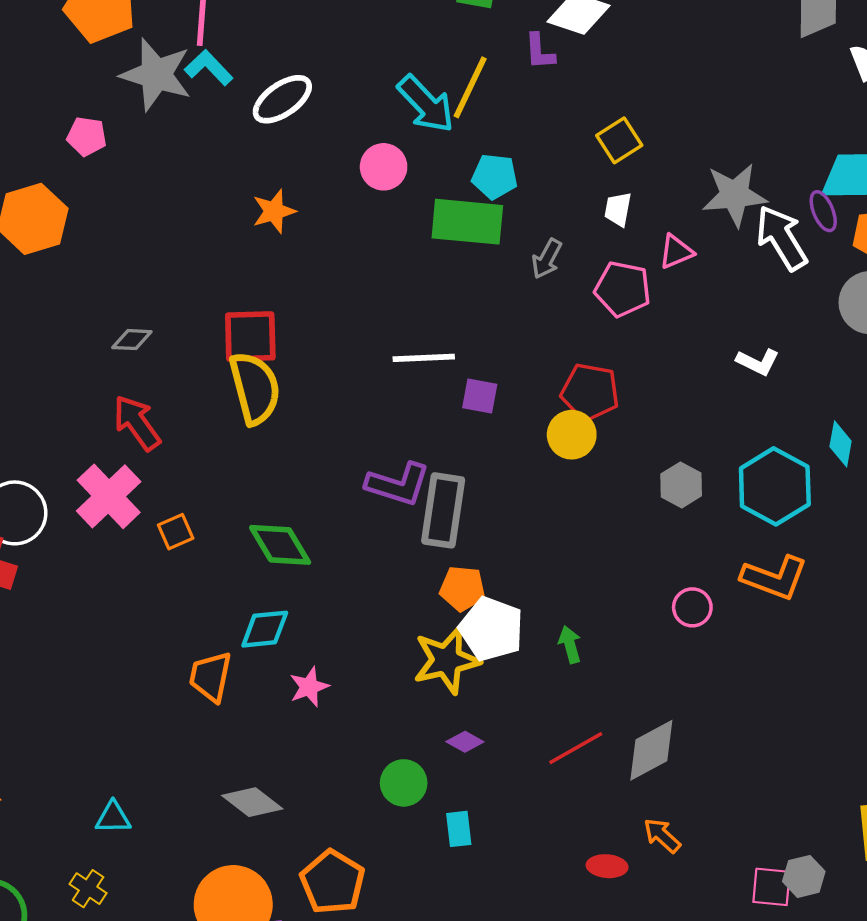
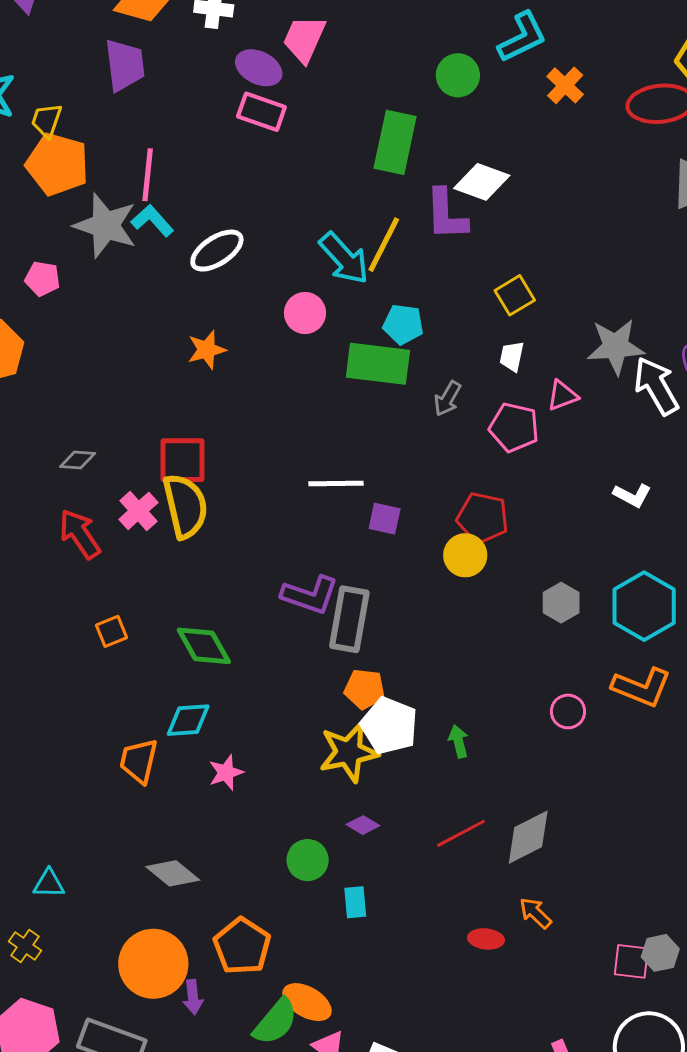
purple L-shape: (540, 51) -> (446, 215), size x1.6
pink cross: (109, 496) -> (138, 511), moved, size x0.7

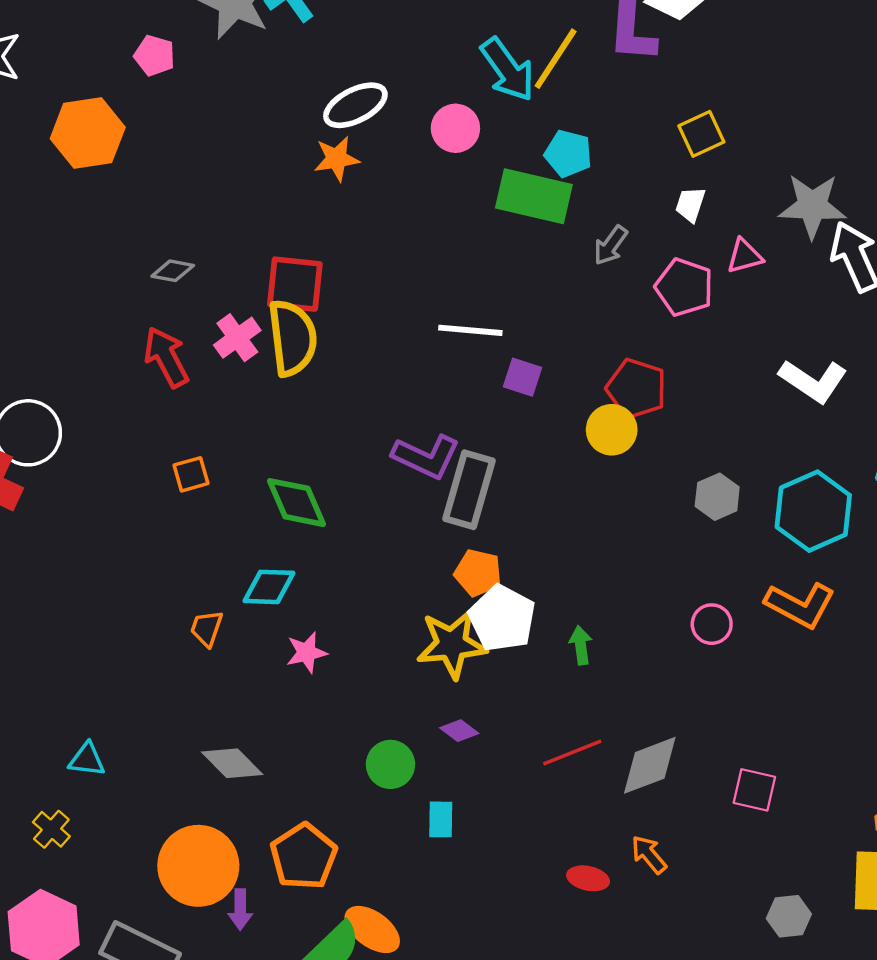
white ellipse: (217, 251) -> (355, 105), moved
white L-shape: (632, 495) -> (813, 381), size x1.5
orange trapezoid: (139, 761) -> (207, 628), size x0.7
pink square: (631, 961) -> (754, 790), moved

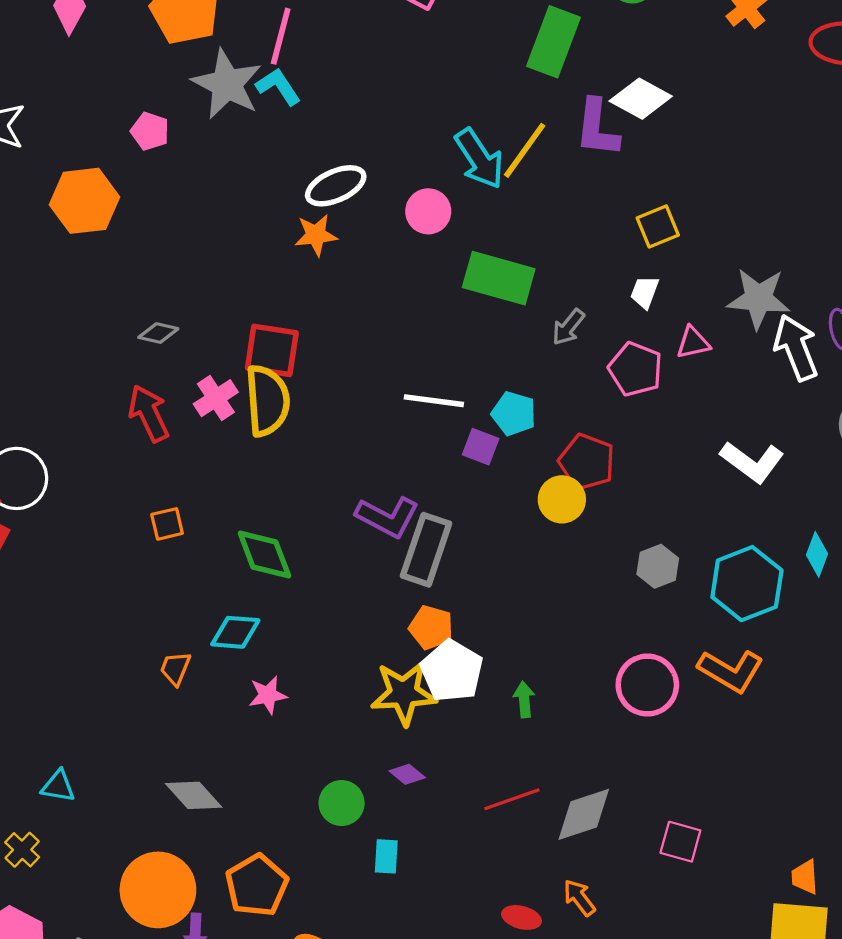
cyan pentagon: (568, 154) -> (514, 414), moved
pink circle: (712, 624) -> (647, 685), size x1.6

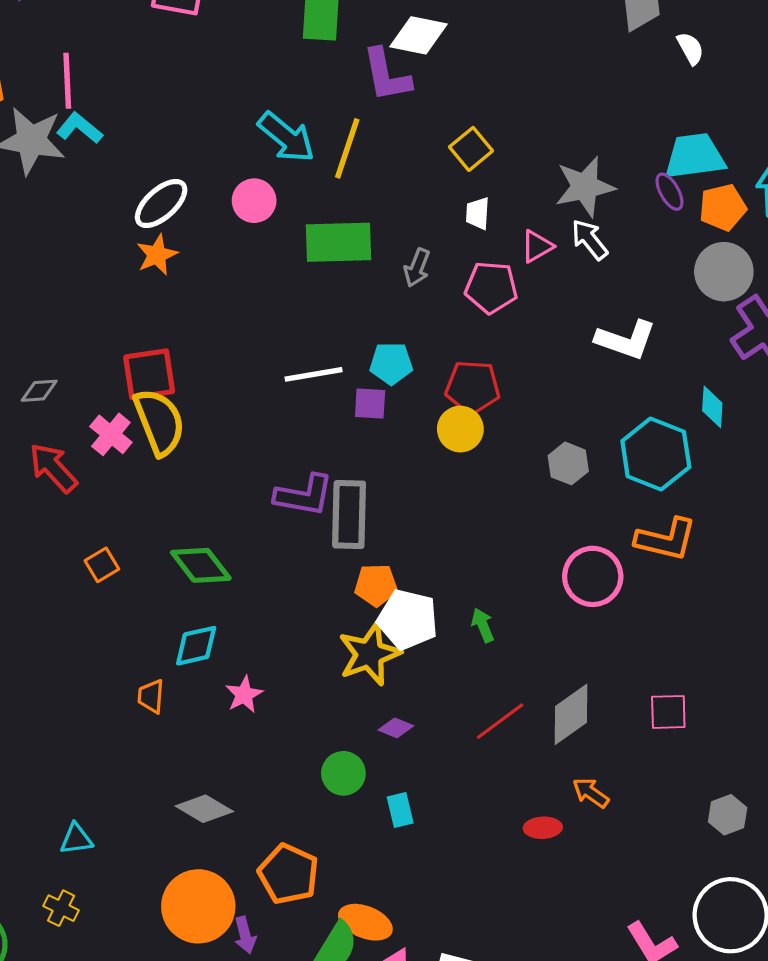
yellow line: (525, 150) -> (347, 148), moved
white arrow: (796, 348) -> (589, 240), moved, size x0.7

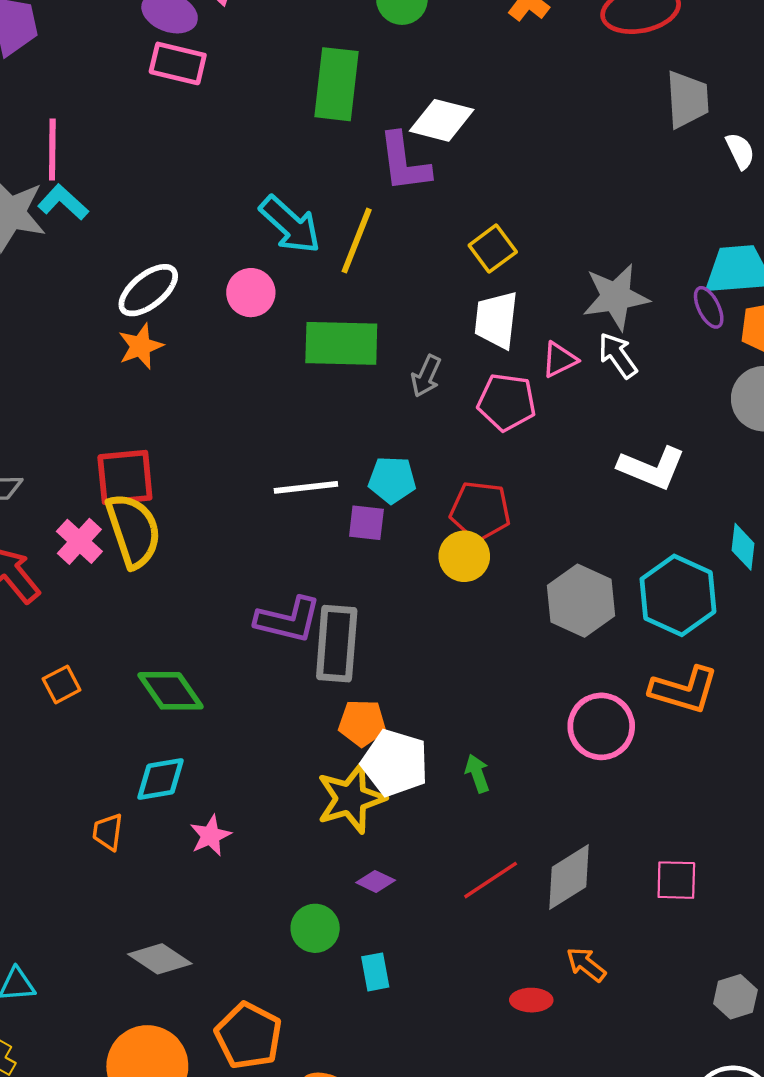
white trapezoid: (478, 213) -> (496, 320), size x1.6
gray hexagon: (568, 463) -> (581, 601), size x1.5

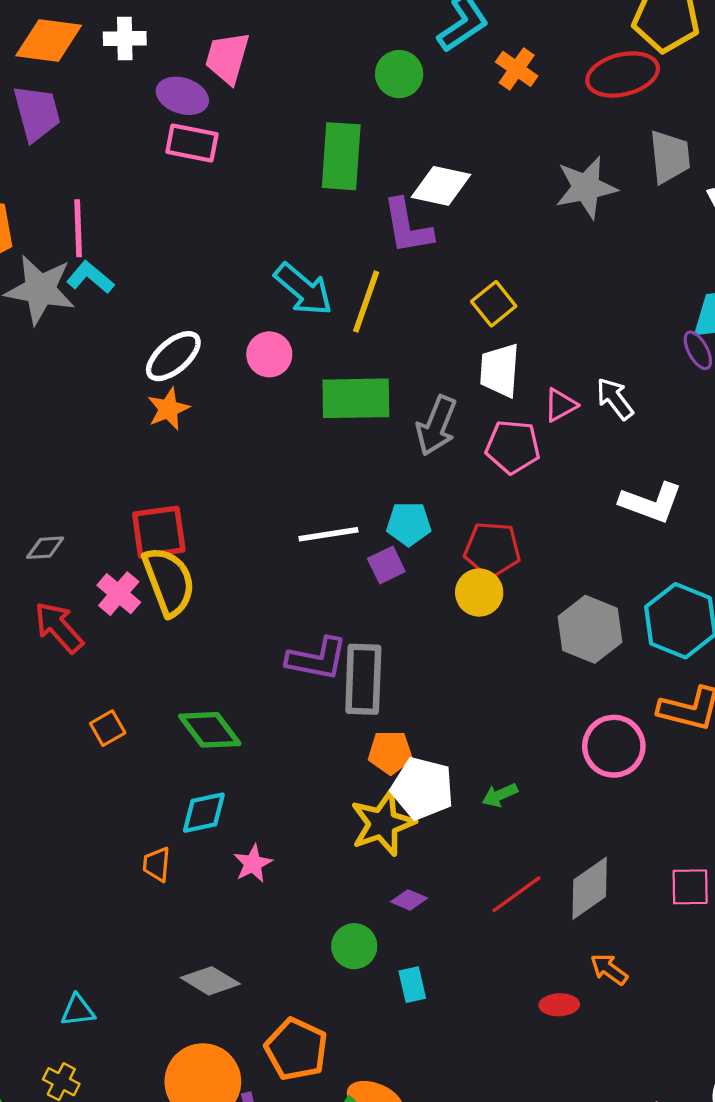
gray star: (616, 297) -> (586, 187), moved
gray arrow: (426, 376) -> (436, 426), size x1.5
purple square: (366, 523) -> (386, 565), turned -30
green arrow: (477, 773) -> (500, 795), turned -92

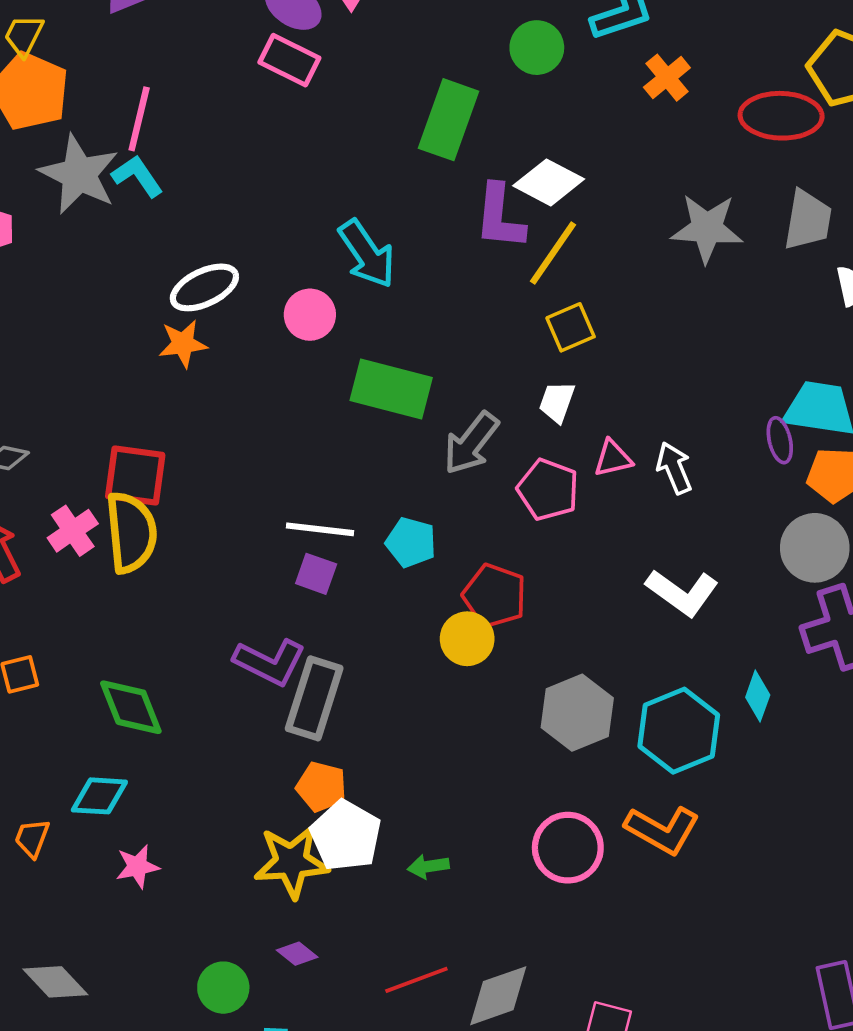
yellow line: (366, 302) -> (553, 253), moved
white trapezoid: (500, 370) -> (557, 402), size x0.7
purple square: (386, 565) -> (316, 574), moved, turned 30

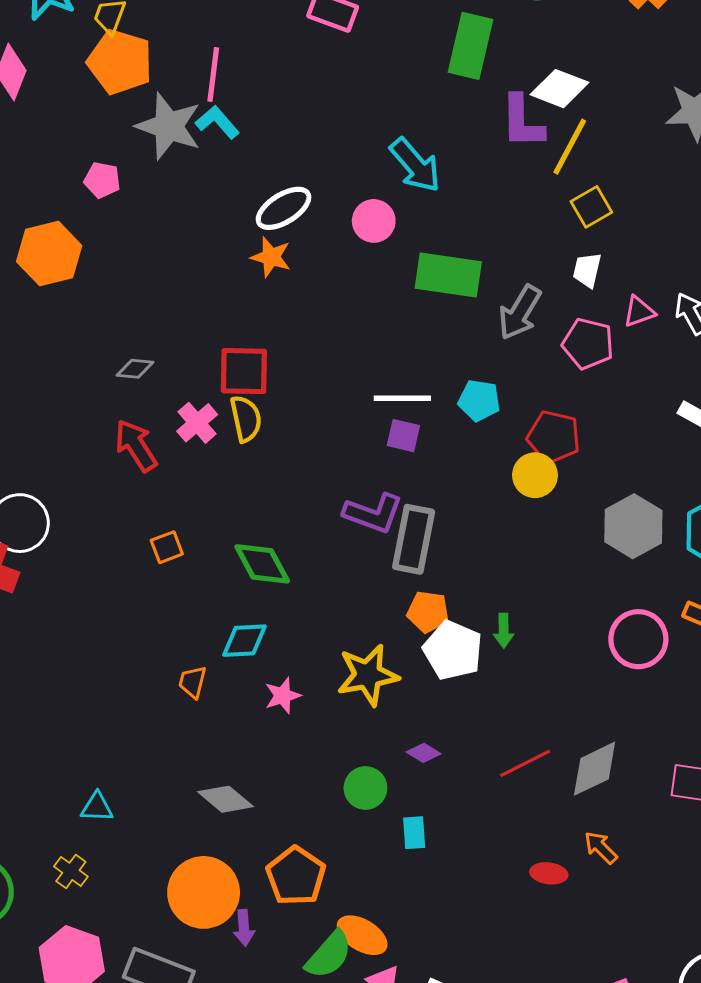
orange star: (183, 344) -> (271, 257), turned 30
yellow semicircle: (131, 532) -> (246, 419), size x0.7
yellow star: (292, 862) -> (368, 675), moved
green arrow: (428, 866) -> (504, 631), moved, turned -76

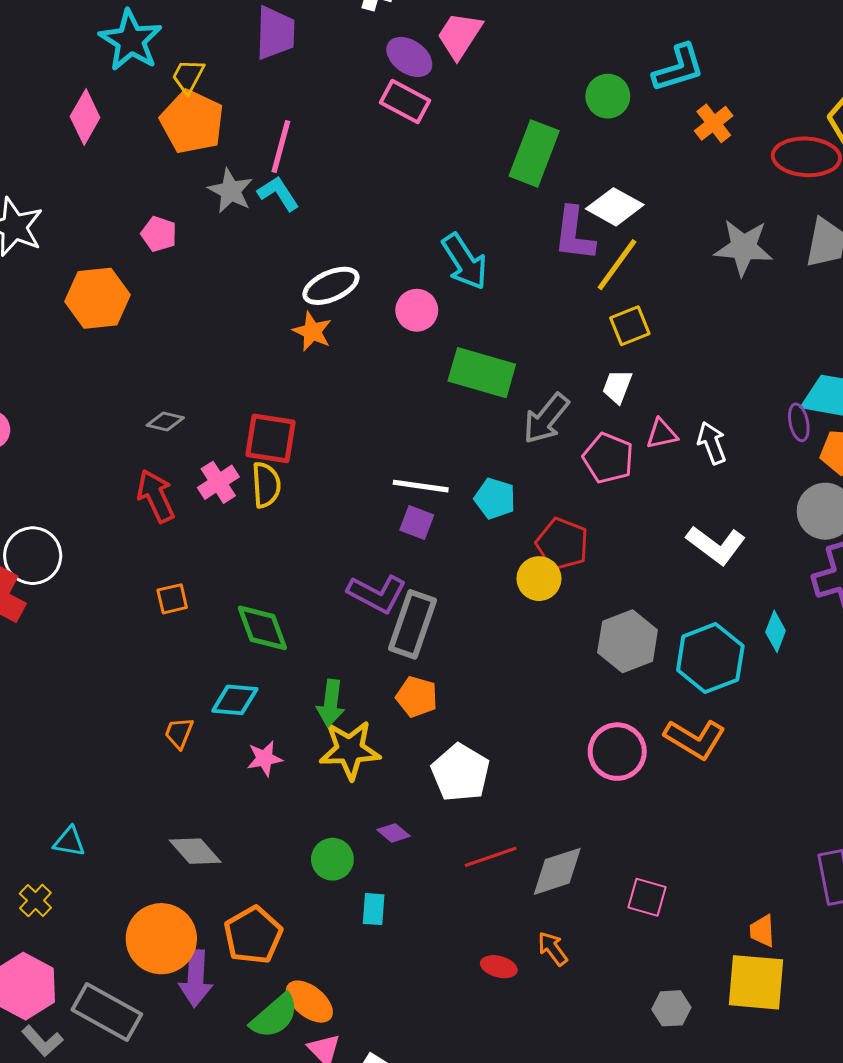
gray star: (169, 126) -> (231, 191), size x0.7
green arrow: (504, 631) -> (331, 703), moved, size x1.4
white pentagon: (453, 650) -> (460, 773), moved
purple arrow: (244, 928) -> (196, 978), size x1.6

